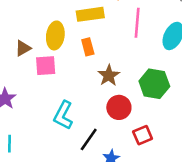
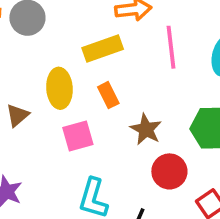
pink square: (46, 66) -> (78, 136), moved

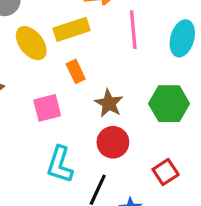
yellow ellipse: (59, 88) -> (31, 43), moved, turned -36
red circle: (169, 171) -> (113, 142), moved

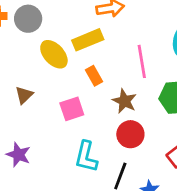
pink line: (133, 30) -> (142, 61), moved

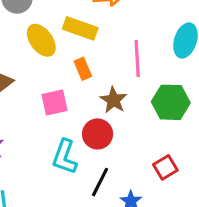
yellow rectangle: (88, 40) -> (80, 28), turned 36
red circle: (130, 134) -> (98, 134), moved

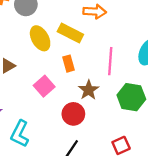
pink square: (54, 102) -> (44, 86), turned -36
cyan L-shape: (65, 157) -> (20, 134), moved

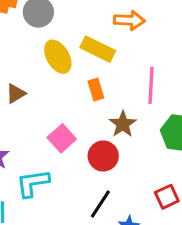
pink square: (44, 86) -> (62, 138), moved
cyan L-shape: (20, 134) -> (33, 183), turned 56

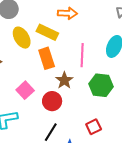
orange rectangle: (96, 89) -> (47, 58), size x1.5

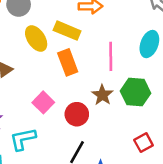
brown star: (64, 80) -> (102, 95), moved
red square: (94, 127) -> (144, 143), moved

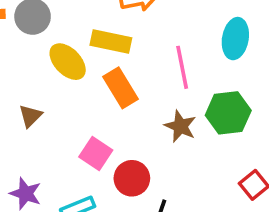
red circle: (77, 114) -> (132, 178), moved

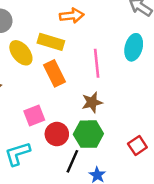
green hexagon: (228, 113) -> (88, 134), moved
brown star: (180, 126) -> (92, 102), turned 30
pink square: (96, 153) -> (34, 115), turned 30

